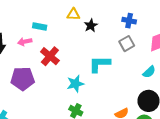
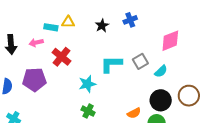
yellow triangle: (73, 14) -> (68, 22), moved
blue cross: (129, 21) -> (130, 20), moved, turned -32
gray square: (127, 44) -> (140, 61), moved

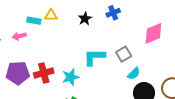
red cross: (61, 57) -> (44, 73), moved, turned 36
cyan semicircle: (161, 71) -> (134, 74), moved

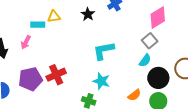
pink arrow: (19, 36) -> (26, 42), turned -40
gray square: (124, 54) -> (150, 41), moved
cyan star: (71, 77) -> (101, 81), moved, turned -30

